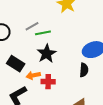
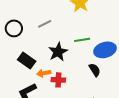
green line: (43, 33) -> (82, 40), moved
black semicircle: (84, 70) -> (95, 70), turned -40

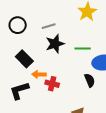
black star: (58, 52) -> (55, 44), moved

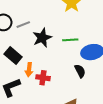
gray line: (49, 26) -> (23, 25), moved
orange arrow: (39, 74) -> (29, 70), turned -80

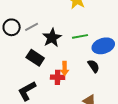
black rectangle: (13, 56) -> (35, 58), moved
orange arrow: (29, 70) -> (65, 68), moved

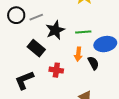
orange arrow: (65, 68) -> (78, 54), moved

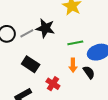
black star: (55, 30) -> (45, 28), moved, turned -30
red cross: (56, 70) -> (53, 84), turned 32

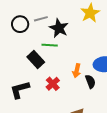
gray line: (27, 33) -> (41, 19), moved
green line: (75, 43) -> (50, 45), moved

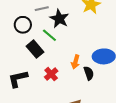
black circle: (20, 24) -> (23, 25), moved
green line: (50, 45) -> (49, 35), turned 35

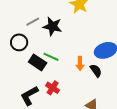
green line: (49, 35) -> (51, 57), moved
red cross: (51, 74) -> (53, 88), moved

